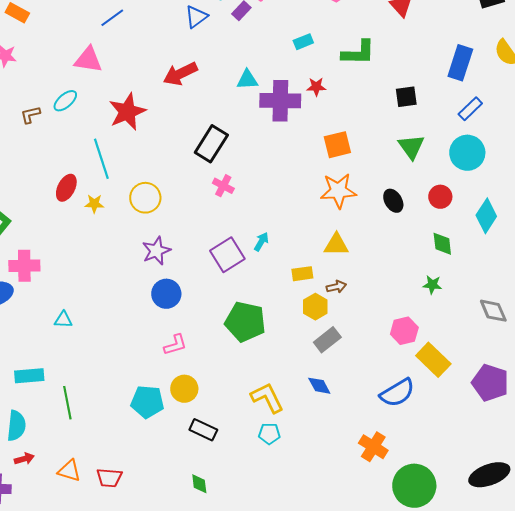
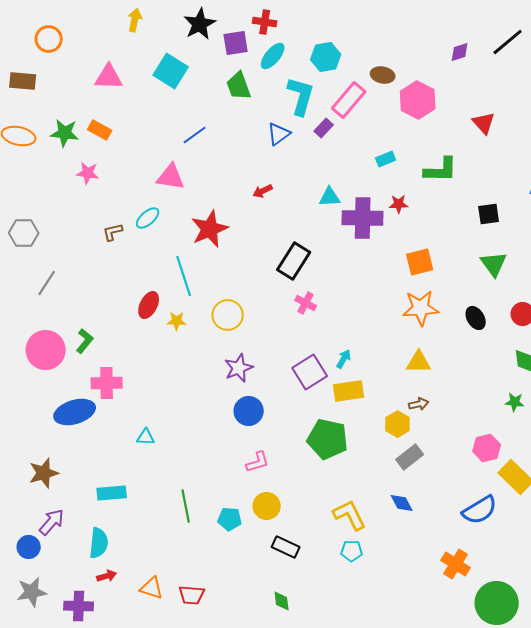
red arrow: (180, 74) -> (263, 191), size x0.6
yellow rectangle: (302, 274) -> (349, 391), moved, size x1.4
cyan pentagon: (147, 402) -> (230, 519), size x0.7
green line: (67, 403) -> (186, 506), moved

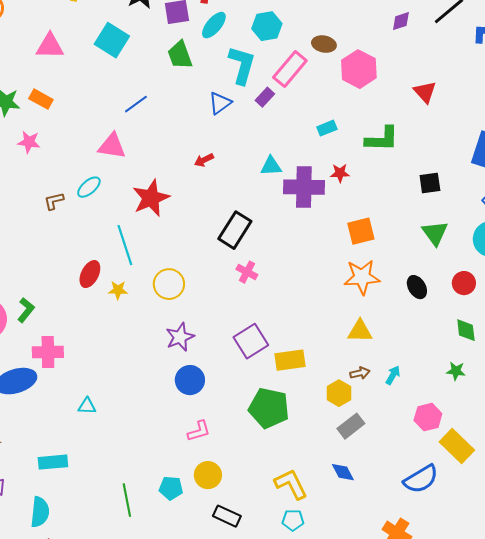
cyan arrow: (344, 359) -> (393, 375), moved
green line: (186, 506) -> (127, 500), moved

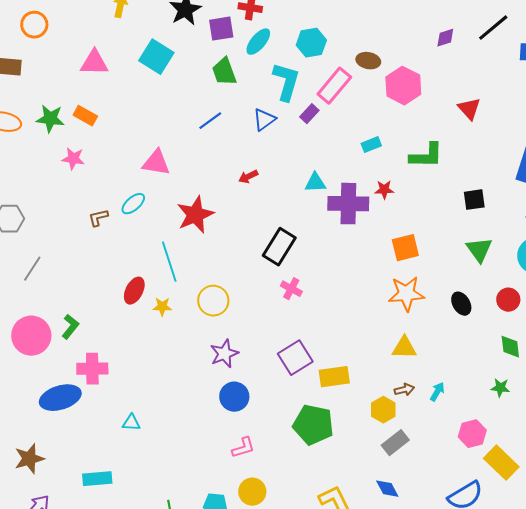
blue line: (136, 104) -> (210, 121), moved

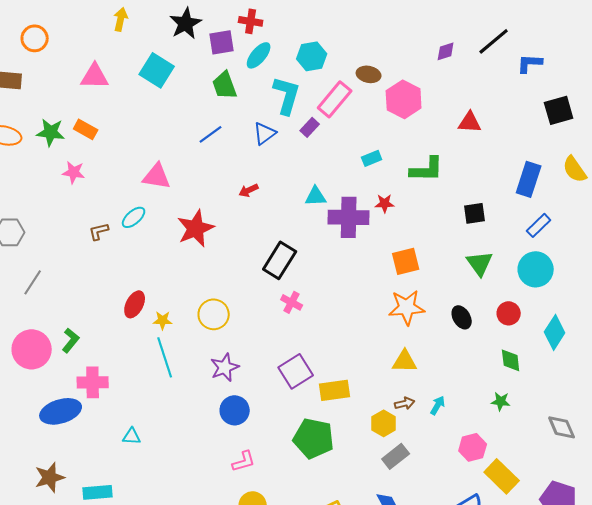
red triangle: (469, 109) -> (470, 122), turned -45
cyan line: (169, 262) -> (165, 357), moved
brown star: (29, 459) -> (50, 477), moved

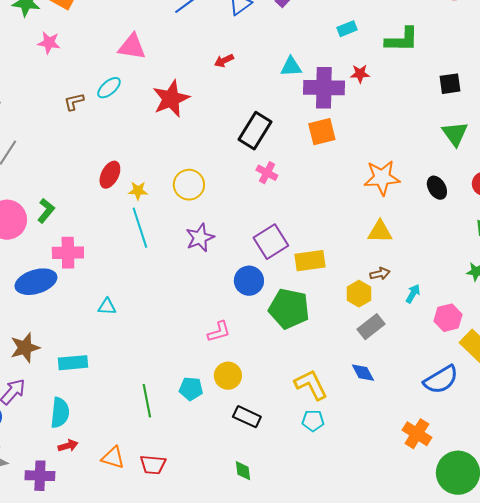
orange square: (406, 261) -> (322, 132), moved
cyan arrow: (438, 405) -> (413, 294), moved
blue circle: (235, 410) -> (249, 281), moved

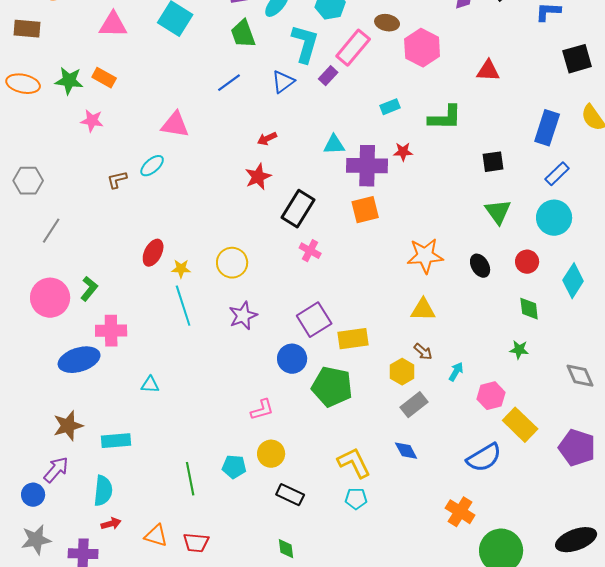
red star: (171, 99) -> (258, 177), moved, size x0.7
brown arrow: (380, 274) -> (423, 352), turned 54

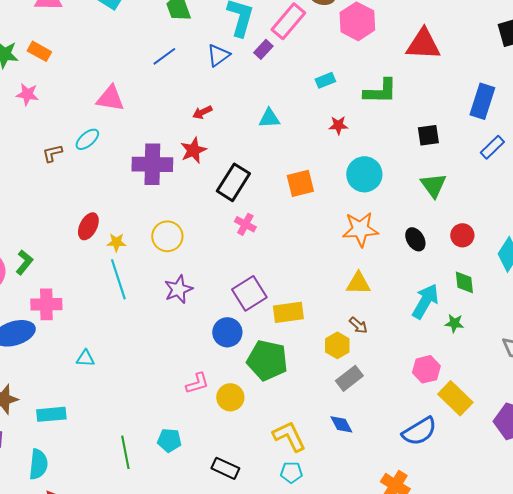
red triangle: (488, 71) -> (423, 44), size x1.5
purple cross: (367, 166) -> (152, 164), moved
cyan circle: (554, 218) -> (364, 174), moved
cyan arrow: (456, 372) -> (425, 301), moved, size x1.8
yellow circle: (271, 454) -> (230, 397), moved

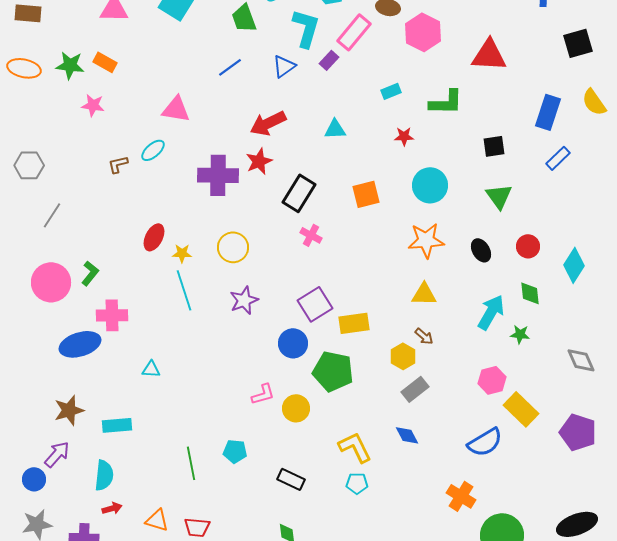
red arrow: (202, 112) -> (268, 123), size x1.8

